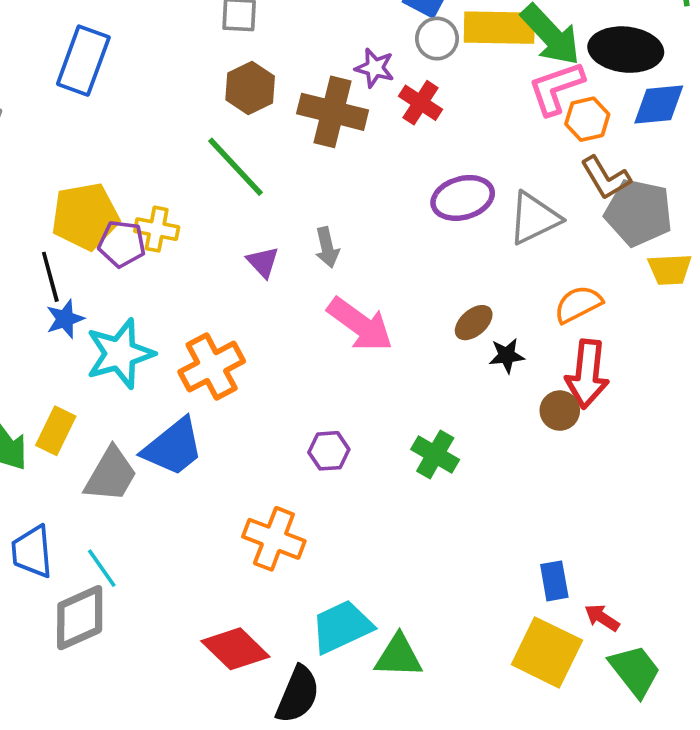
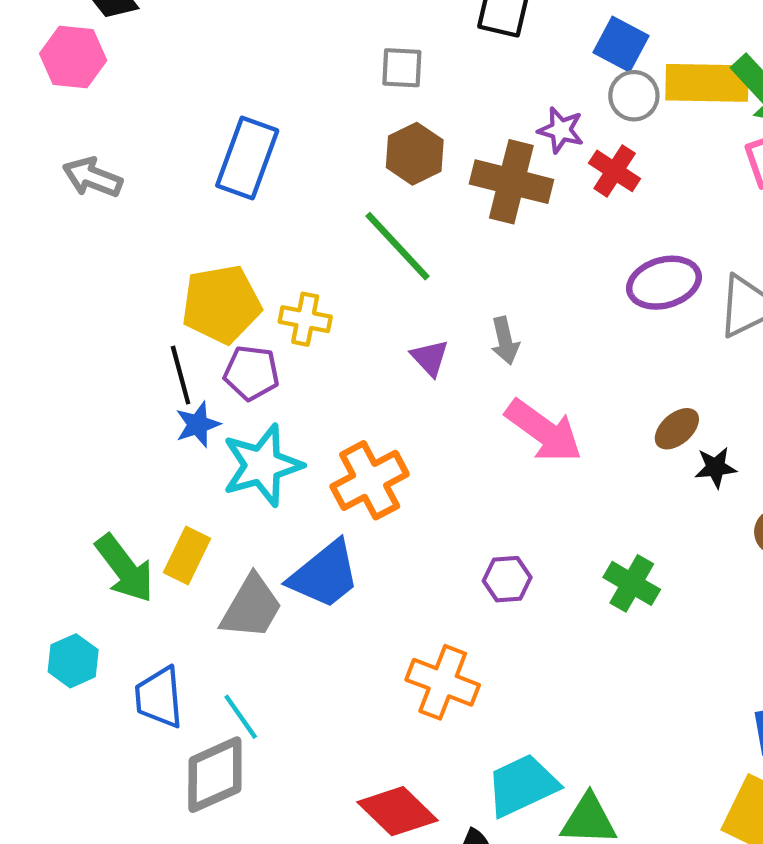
blue rectangle: (83, 61) -> (247, 158), moved
purple pentagon: (122, 244) -> (251, 373), moved

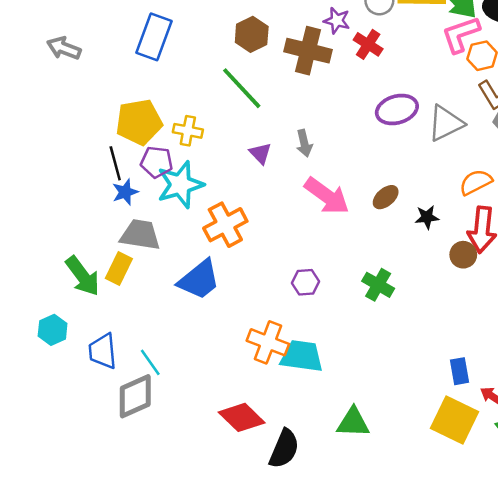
brown ellipse: (677, 429) -> (386, 197), moved
cyan star: (262, 465) -> (180, 185), moved
gray trapezoid: (251, 607) -> (140, 235), moved, turned -111
cyan trapezoid: (522, 785) -> (302, 356), moved, turned 33

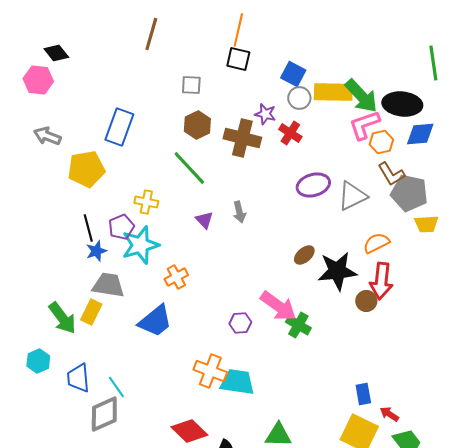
yellow pentagon: (139, 122) -> (86, 169), moved
purple pentagon: (157, 162) -> (121, 227), turned -30
pink arrow: (327, 196) -> (278, 306), moved
black star: (427, 217) -> (337, 271), size x2.0
orange cross: (225, 225) -> (176, 277), size x0.7

